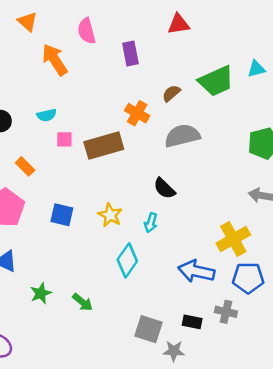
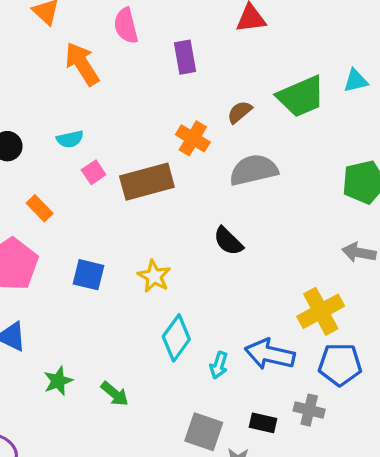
pink square: (64, 139) -> (94, 172), turned -35
cyan arrow: (151, 223) -> (219, 365), moved

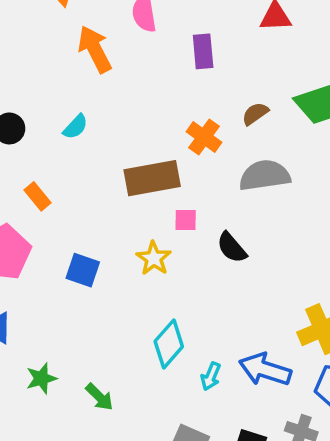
cyan semicircle: (70, 139) -> (75, 127), turned -40
pink square: (94, 172) -> (186, 220), moved, turned 30
yellow star: (154, 276) -> (154, 258), moved

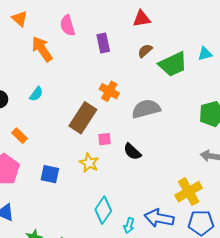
brown semicircle: (255, 114) -> (145, 51), moved
brown rectangle: (152, 178) -> (83, 118), turned -40

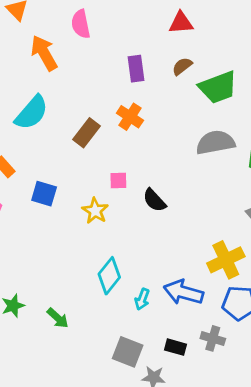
purple rectangle: (103, 43) -> (136, 69), moved
cyan semicircle: (36, 94) -> (32, 113), size x1.8
gray semicircle: (146, 109) -> (215, 143), moved
brown rectangle: (83, 118) -> (86, 133), moved, size x0.7
blue square: (50, 174) -> (44, 194), moved

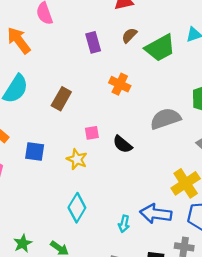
orange cross: (130, 117) -> (120, 84), moved
gray semicircle: (215, 143) -> (165, 119), moved
cyan diamond: (109, 276) -> (77, 208), moved

